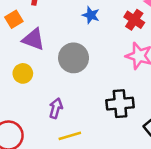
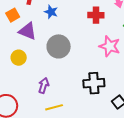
blue star: (91, 15) -> (51, 12), moved
red cross: (134, 20) -> (96, 15), moved, turned -35

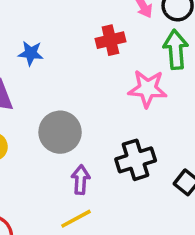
gray circle: (59, 46) -> (60, 132), moved
purple arrow: (44, 85) -> (81, 180), moved

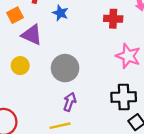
black cross: (136, 160) -> (124, 97), moved

